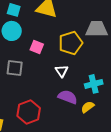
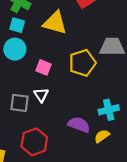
gray square: (15, 68) -> (19, 103), moved
white triangle: (62, 71) -> (41, 95), moved

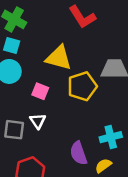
yellow triangle: (55, 23) -> (59, 58), moved
purple semicircle: (79, 125) -> (79, 153), turned -130

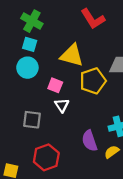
white triangle: (38, 121) -> (62, 105), moved

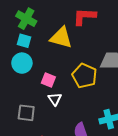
red L-shape: (93, 19) -> (84, 16), turned 125
yellow triangle: (72, 55) -> (61, 38), moved
yellow pentagon: (93, 81) -> (84, 76), turned -30

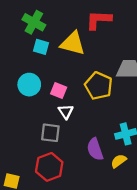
cyan square: (24, 41) -> (41, 47), moved
cyan circle: (22, 63) -> (29, 85), moved
gray square: (26, 113) -> (50, 133), moved

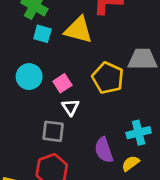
pink square: (59, 90) -> (62, 83), turned 35

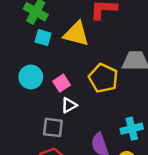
white triangle: (70, 107) -> (69, 105), turned 35

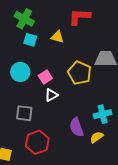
yellow triangle: (76, 34) -> (57, 37), size x0.6
gray square: (53, 127) -> (24, 113), moved

